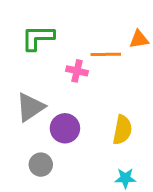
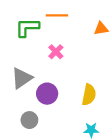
orange line: (106, 54) -> (57, 15), moved
pink cross: (77, 71) -> (56, 52), turned 32

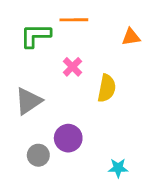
purple circle: (47, 94) -> (68, 138), moved
yellow semicircle: (89, 95) -> (107, 88), moved

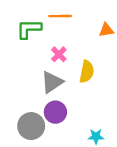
gray triangle: (28, 101) -> (52, 82), moved
gray circle: (38, 155) -> (31, 126), size x1.5

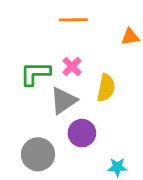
green L-shape: (29, 29) -> (35, 74), moved
purple circle: (55, 112) -> (82, 133), moved

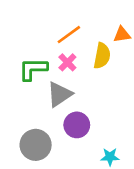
orange line: (73, 20) -> (69, 35), moved, turned -35
yellow semicircle: (106, 88) -> (102, 56), moved

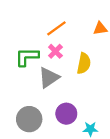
yellow semicircle: (102, 56) -> (84, 63), moved
purple circle: (77, 125) -> (66, 114), moved

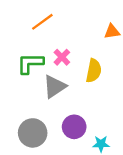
orange line: (56, 28) -> (42, 22), moved

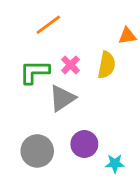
yellow semicircle: (94, 71) -> (107, 65), moved

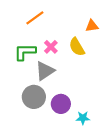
yellow semicircle: (107, 65) -> (77, 47), turned 138
gray circle: (37, 151) -> (34, 97), moved

